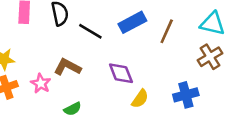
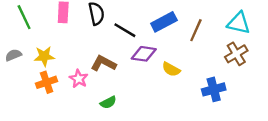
purple diamond: (121, 73) -> (144, 54), moved, turned -60
yellow semicircle: (140, 99) -> (171, 69), moved, turned 84

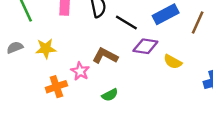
orange cross: (47, 82) -> (56, 87), moved

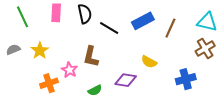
purple diamond: (145, 46) -> (126, 80), moved
yellow star: (46, 49) -> (40, 51), turned -30
brown L-shape: (105, 56) -> (91, 57), turned -105

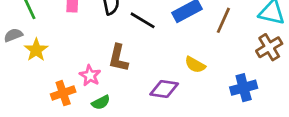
gray semicircle: (13, 50) -> (13, 35), moved
yellow star: (40, 51) -> (36, 50), moved
green semicircle: (95, 90) -> (101, 102), moved

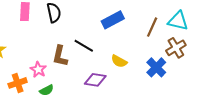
black line: (143, 20) -> (84, 46), moved
brown line: (223, 20) -> (152, 27), moved
blue cross: (244, 88) -> (156, 67), moved, turned -30

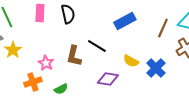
blue cross: (156, 67) -> (156, 68), moved
pink star: (38, 70) -> (46, 63), moved

